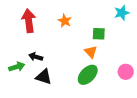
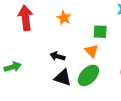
black arrow: (36, 57) -> (57, 56), moved
black triangle: (44, 77) -> (63, 78), moved

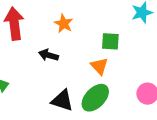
black arrow: (57, 56) -> (49, 55), moved

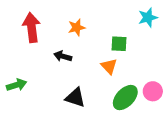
orange star: (64, 24) -> (77, 28), turned 30
green ellipse: (95, 98) -> (125, 98), moved

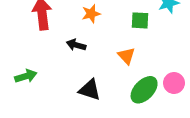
green square: (119, 44) -> (140, 20), moved

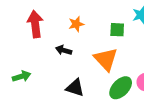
orange triangle: (126, 56) -> (106, 59), size x1.6

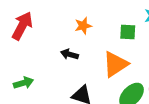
red arrow: (35, 24) -> (22, 26), moved, turned 35
orange triangle: (106, 59) -> (115, 64), turned 40

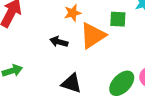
orange triangle: (115, 64) -> (93, 35), moved

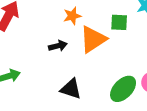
black arrow: (59, 42) -> (58, 46), turned 150

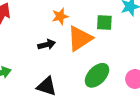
black triangle: (71, 89) -> (47, 86), moved
green ellipse: (123, 89) -> (97, 75), moved

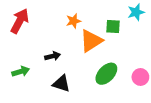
black arrow: (47, 45) -> (53, 56), moved

